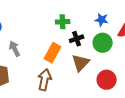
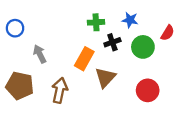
blue star: (102, 20) -> (130, 20), moved
brown triangle: (81, 63) -> (105, 77), moved
brown arrow: (45, 80) -> (60, 90), moved

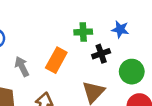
green circle: (143, 47) -> (132, 72), moved
orange rectangle: (84, 59) -> (56, 60), moved

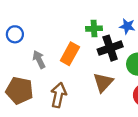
black cross: (101, 54) -> (110, 48), size x1.5

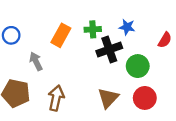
orange rectangle: (70, 54) -> (61, 35), moved
brown triangle: (103, 82) -> (108, 98), moved

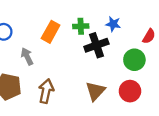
green circle: (138, 66) -> (134, 60), moved

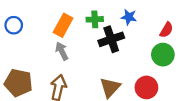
gray arrow: (27, 56) -> (62, 51), moved
green circle: (134, 60) -> (163, 55), moved

